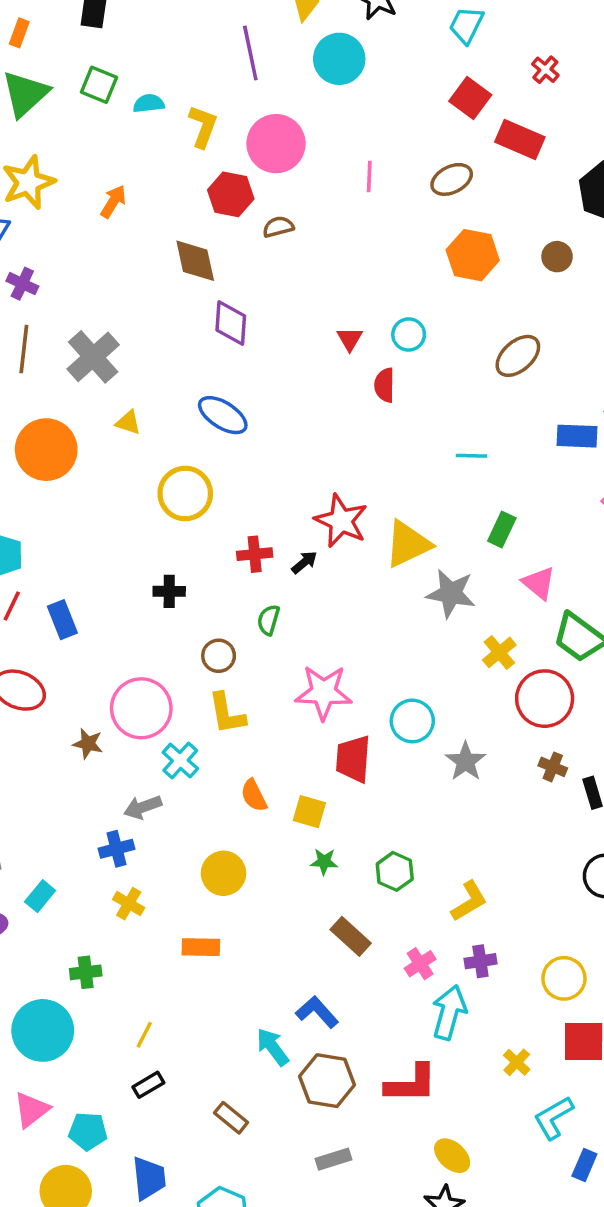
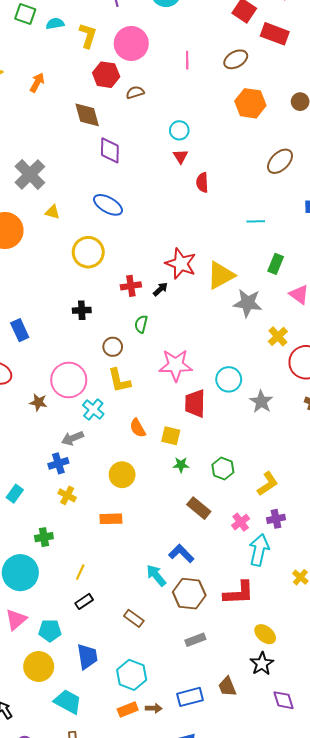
cyan circle: (409, 334) -> (179, 130), moved

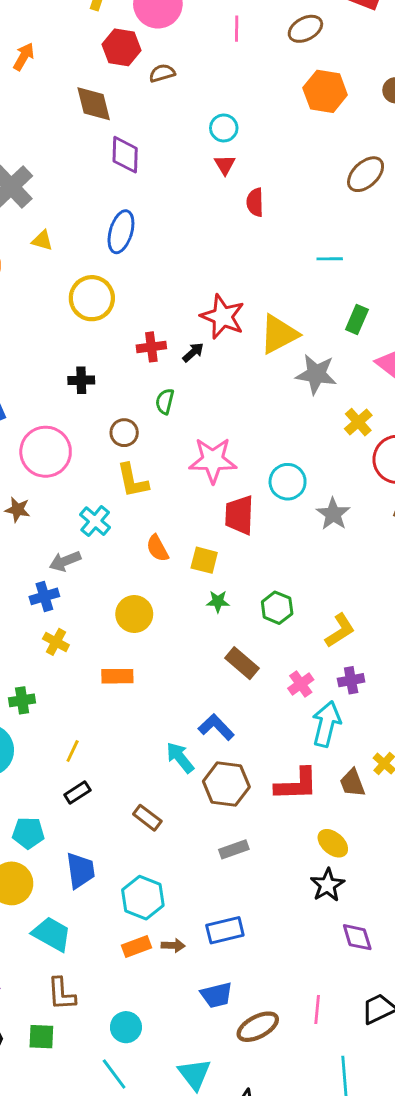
blue ellipse: (108, 205) -> (121, 232), turned 76
pink circle: (69, 380) -> (46, 452), moved
brown trapezoid: (227, 687) -> (352, 783), moved

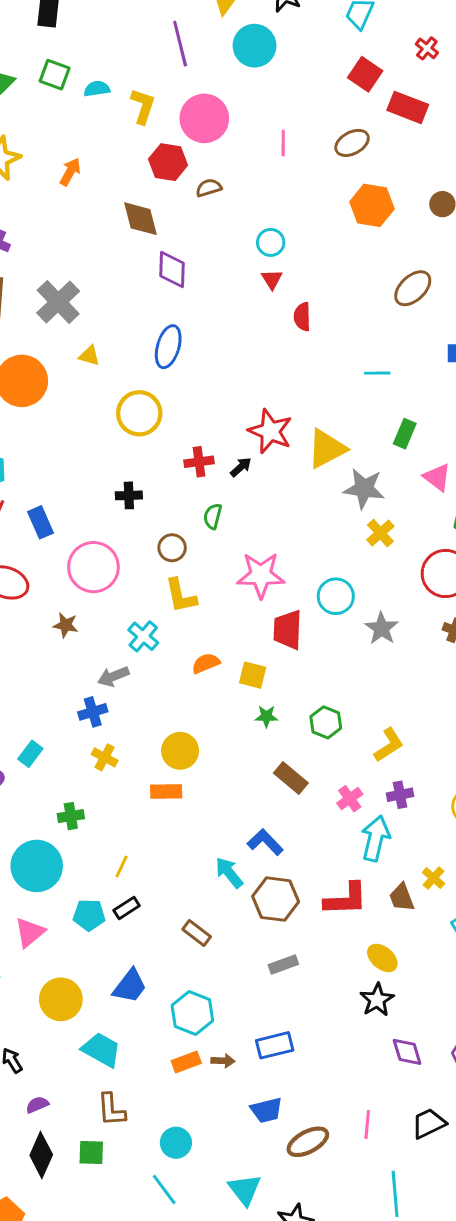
yellow cross: (358, 422) -> (380, 533), moved
orange semicircle: (157, 548) -> (206, 663), turned 96
yellow circle: (134, 614) -> (180, 751), moved
cyan pentagon: (28, 833) -> (89, 915), moved
blue trapezoid: (80, 870) -> (130, 986), turned 45

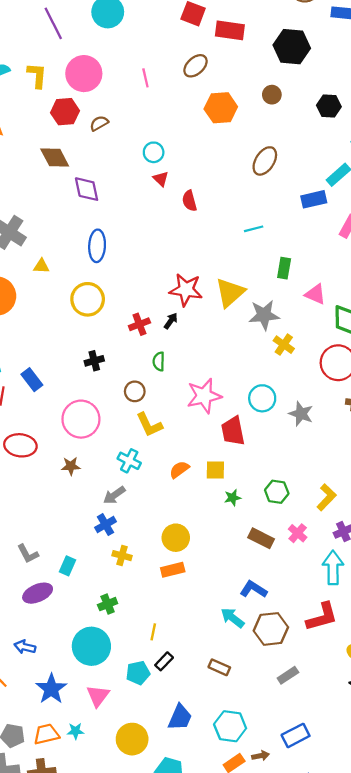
blue rectangle: (41, 522) -> (32, 380), moved
pink cross: (350, 799) -> (298, 533), moved

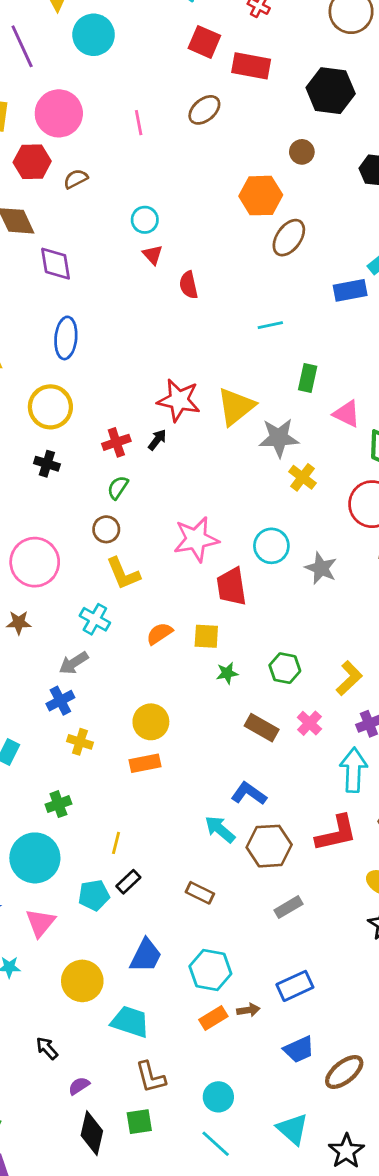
orange hexagon: (221, 108) -> (261, 196), moved
black cross: (94, 361) -> (47, 464), moved, turned 30
green semicircle: (159, 361) -> (118, 488), moved, turned 30

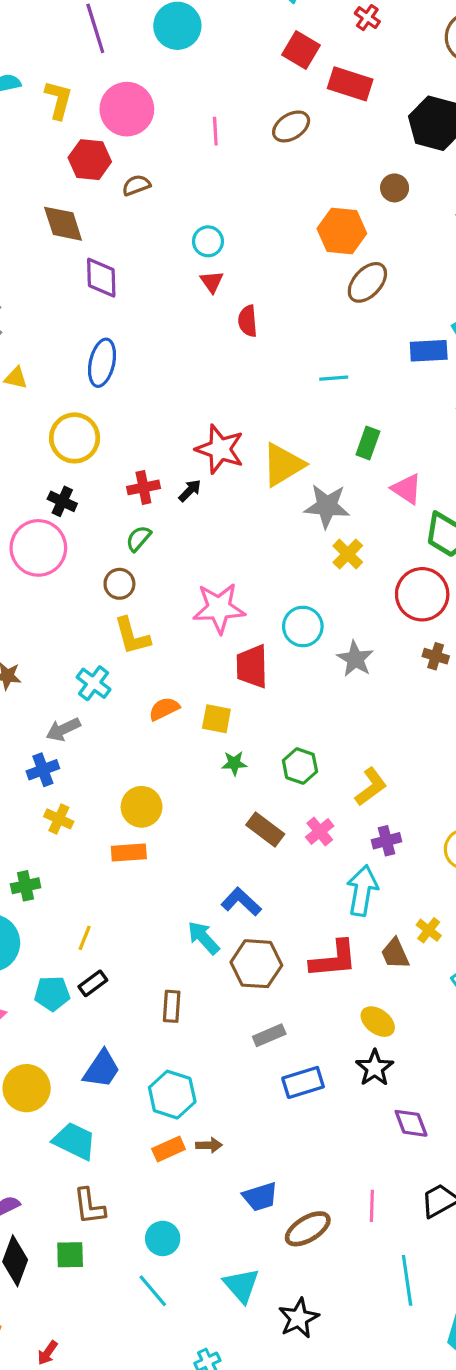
pink circle: (35, 562) -> (38, 548), moved
brown rectangle: (200, 893) -> (172, 1006), turned 60
blue rectangle: (295, 986) -> (303, 1082), moved

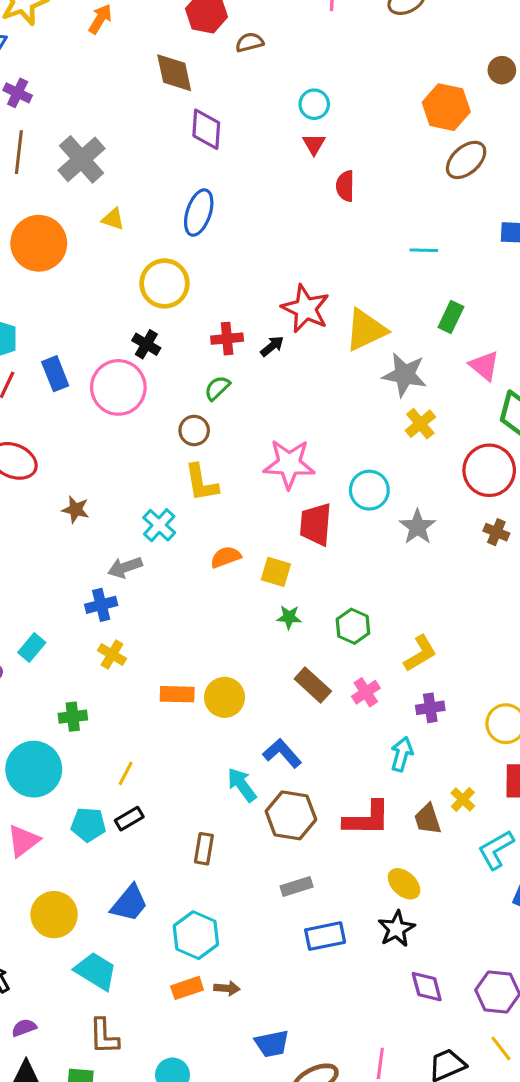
yellow circle: (142, 807) -> (225, 697), moved
cyan arrow: (362, 891) -> (402, 754), size x0.7

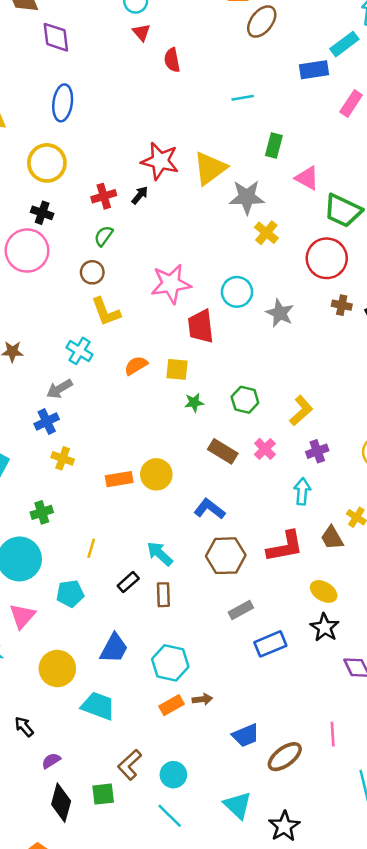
cyan arrow: (242, 785) -> (160, 554), moved
black rectangle: (129, 819) -> (128, 582), moved
brown L-shape: (104, 1036) -> (130, 765), moved, turned 60

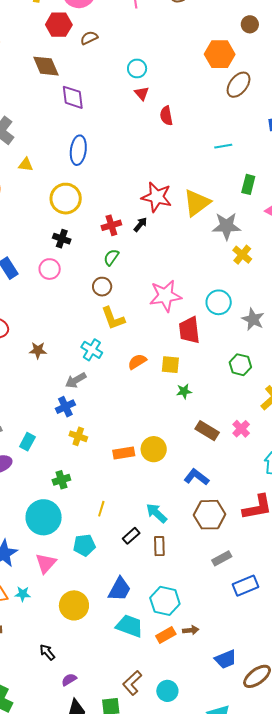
pink circle: (27, 251) -> (50, 269), size x0.6
green hexagon: (245, 400) -> (240, 365), moved
cyan trapezoid: (98, 706) -> (130, 626), moved

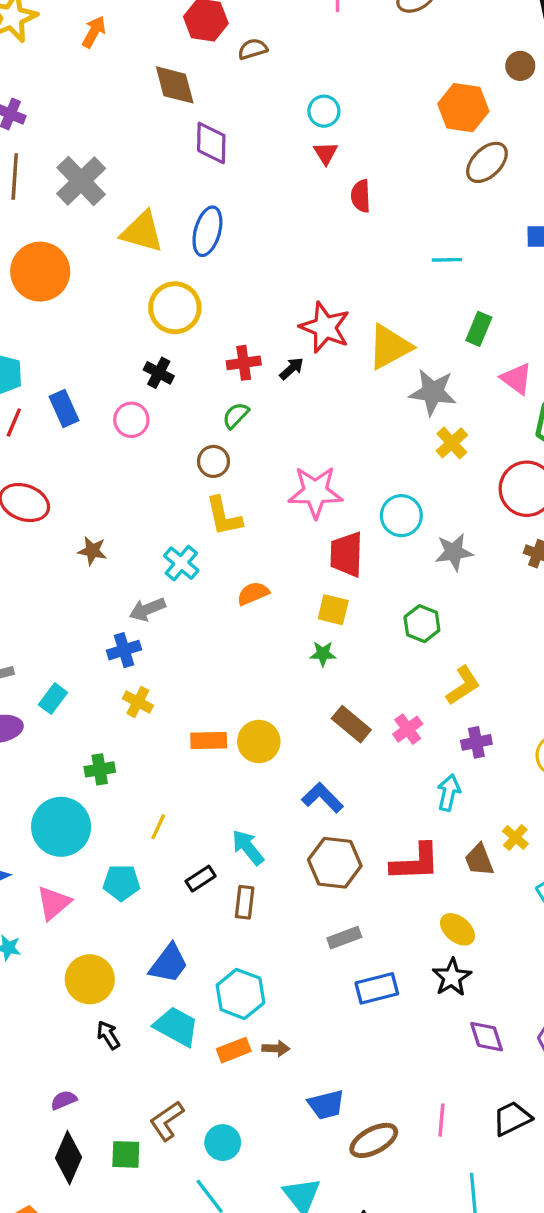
yellow triangle: (26, 165) -> (142, 232), moved, size x1.8
gray star: (253, 319) -> (454, 552), turned 30
yellow square: (170, 365) -> (333, 610), moved
black arrow: (47, 652) -> (108, 1035), moved

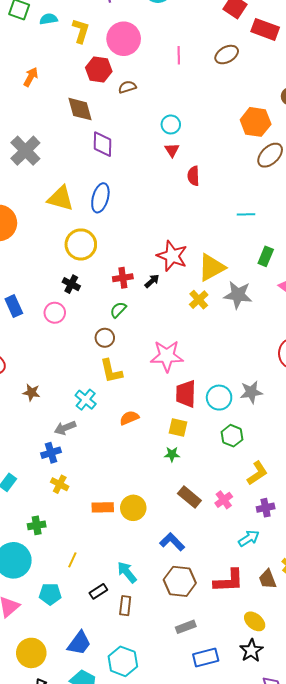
gray cross: (81, 181) -> (25, 151), moved
yellow cross: (452, 443) -> (199, 300), moved
cyan circle: (401, 516) -> (219, 398), moved
cyan arrow: (449, 793) -> (249, 538), turned 45

